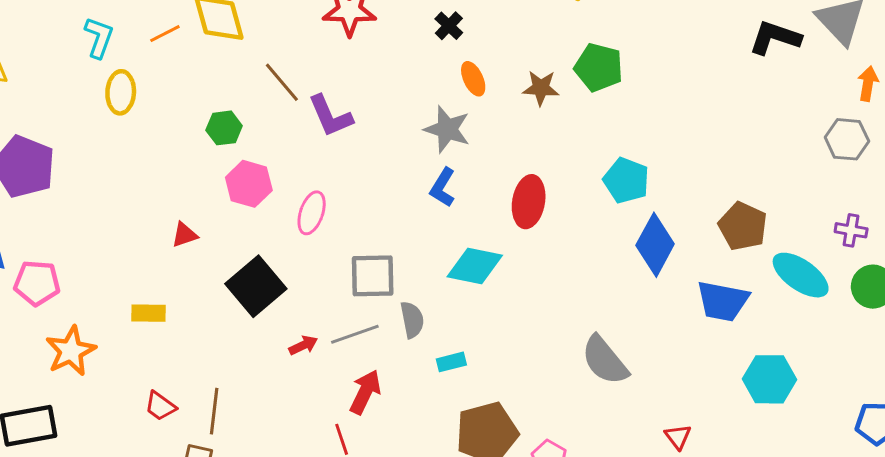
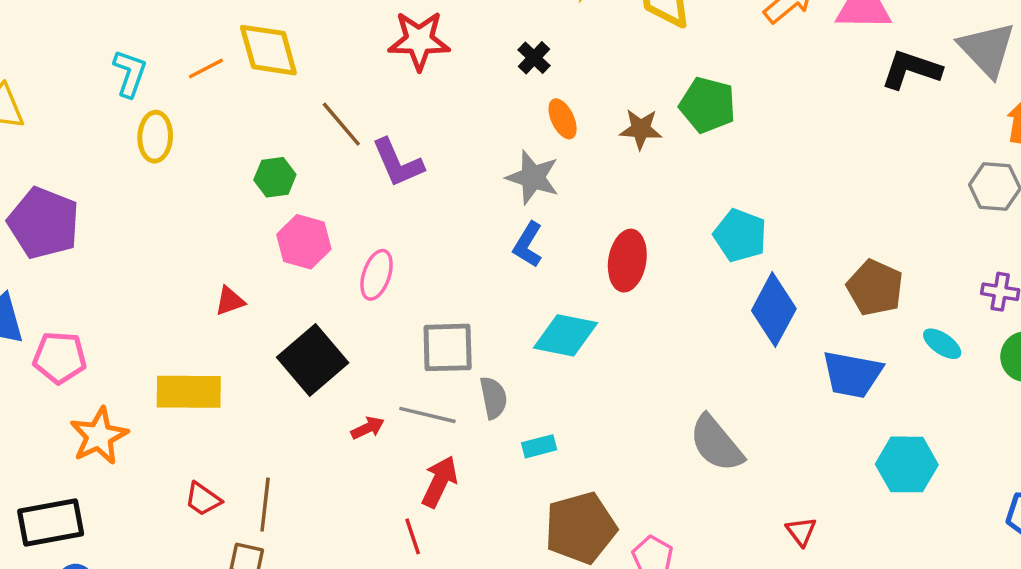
cyan ellipse: (801, 275) -> (942, 344), size x0.6
yellow rectangle: (149, 313) -> (189, 392), size x1.6
gray line: (355, 334) -> (427, 415), turned 33

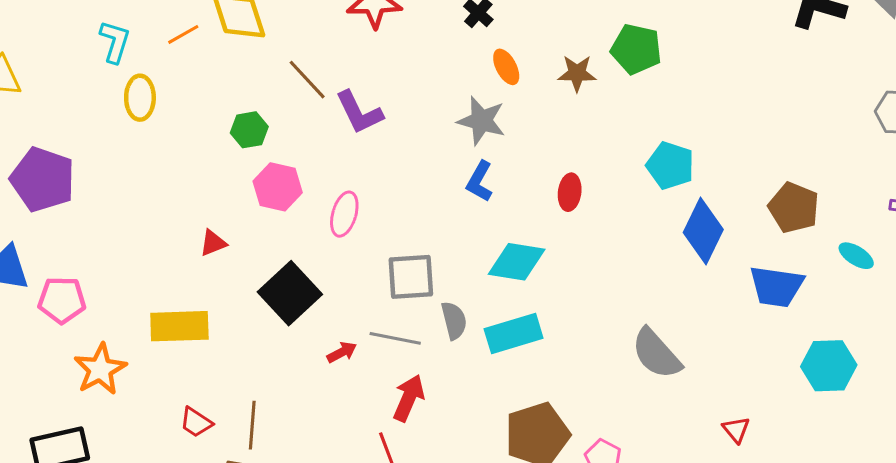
red ellipse: (627, 261) -> (570, 192), size x0.7
cyan rectangle: (539, 446) -> (514, 333), moved, size x1.8

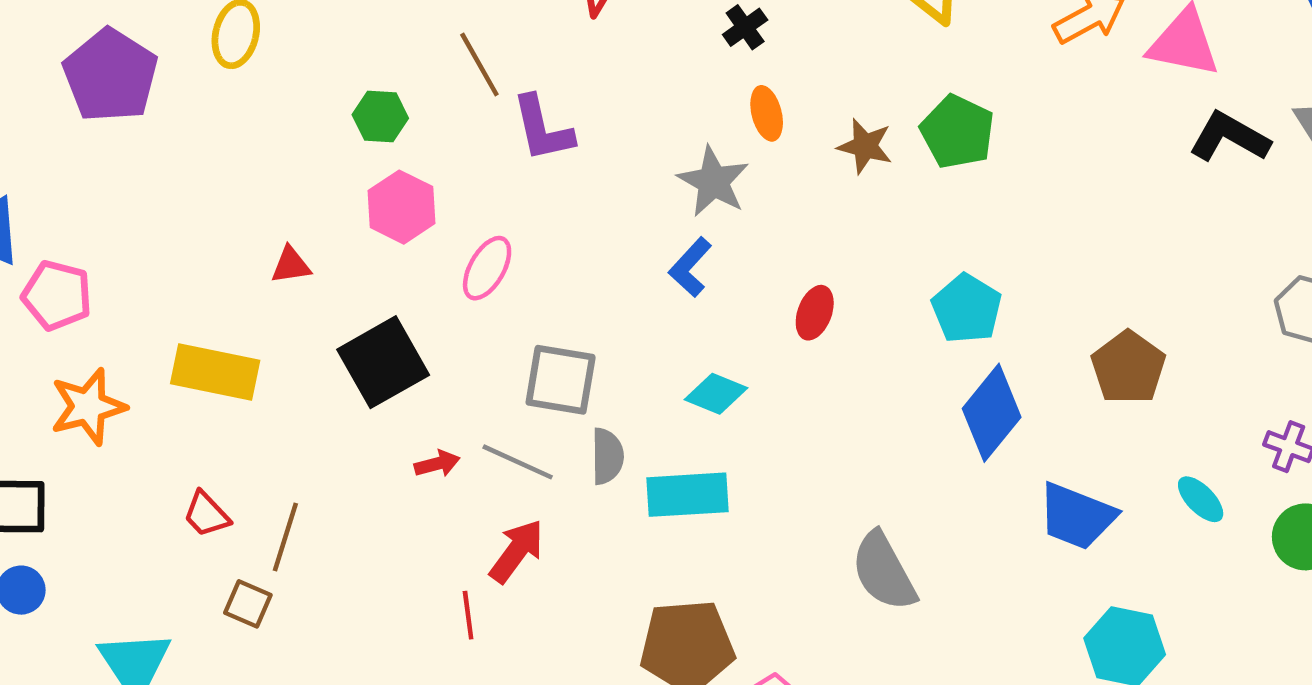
purple pentagon: (43, 179) -> (111, 75), moved
brown pentagon: (794, 208) -> (1128, 368), moved
cyan diamond: (517, 262) -> (716, 394), size x0.7

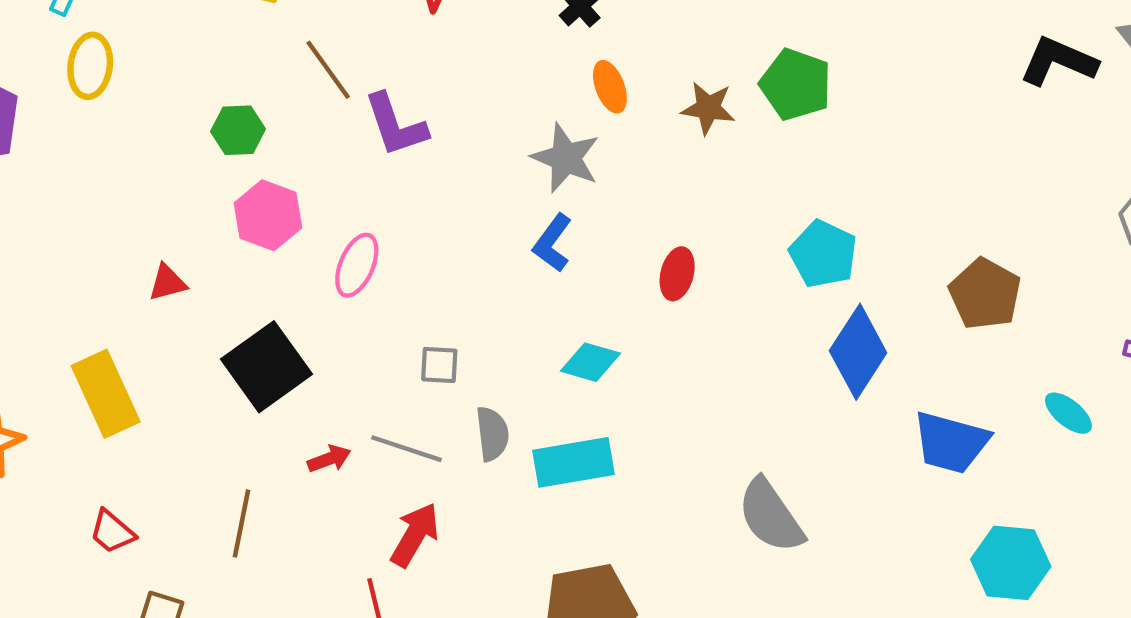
yellow rectangle: (215, 372) -> (106, 394), turned 60
gray square: (561, 380) -> (439, 365), size x0.6
brown line: (285, 537) -> (241, 523), moved

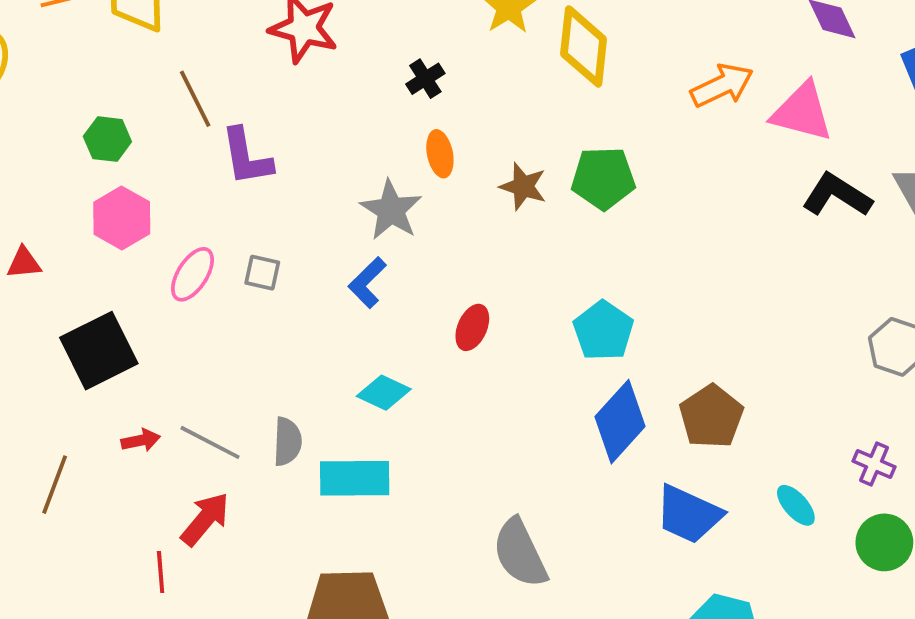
green pentagon: (796, 84) -> (603, 178), turned -30
brown pentagon: (985, 294) -> (711, 416), moved
gray square: (439, 365) -> (262, 273), moved

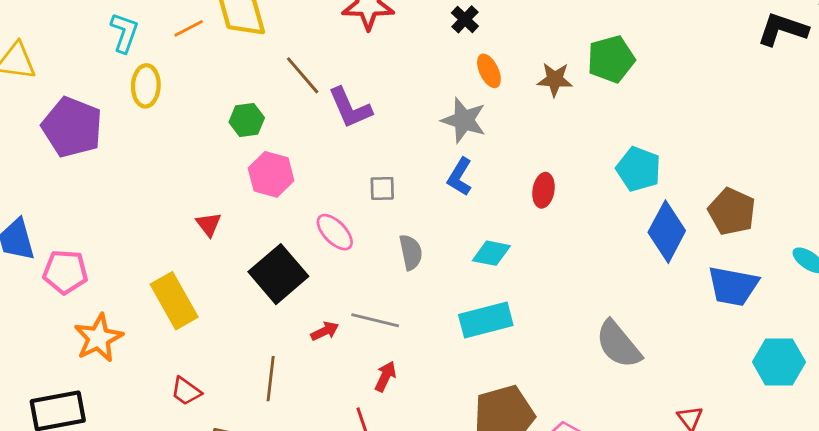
red triangle: (24, 263) -> (209, 224), turned -48
pink ellipse: (192, 274) -> (335, 232), moved, turned -63
gray semicircle: (287, 442) -> (411, 252), moved
red arrow: (205, 519) -> (385, 376), size x0.7

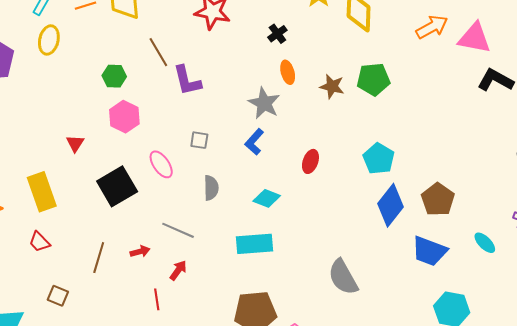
red arrow: (325, 331) -> (140, 252), moved
red trapezoid: (186, 391) -> (39, 242), moved

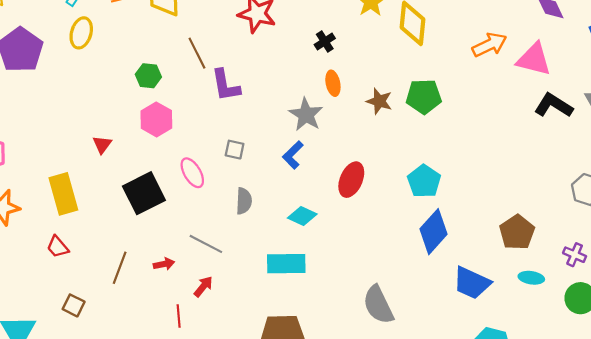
red ellipse: (310, 161) -> (351, 180), size x1.4
brown pentagon: (438, 199) -> (517, 232), moved
cyan ellipse: (485, 243) -> (531, 278), turned -40

